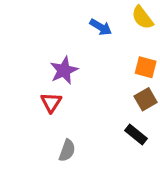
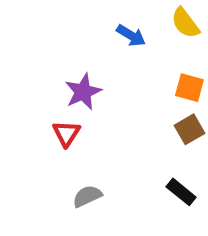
black rectangle: (136, 134) -> (181, 192), moved
gray semicircle: (67, 150) -> (87, 196), turned -135

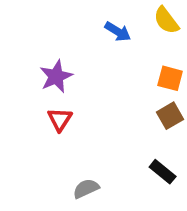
purple star: (83, 92) -> (56, 76), moved
gray semicircle: (87, 196) -> (86, 189), moved

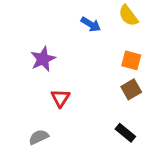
red triangle: (60, 119) -> (60, 98), moved
gray semicircle: (86, 189) -> (39, 137), moved

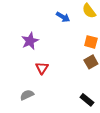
black rectangle: (125, 133) -> (87, 100), moved

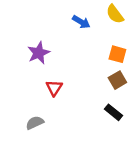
black rectangle: (87, 100) -> (114, 112), moved

